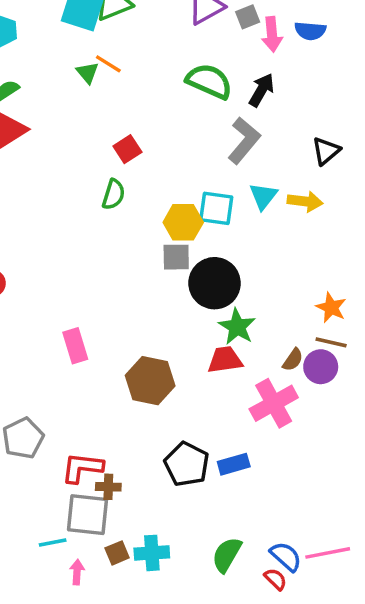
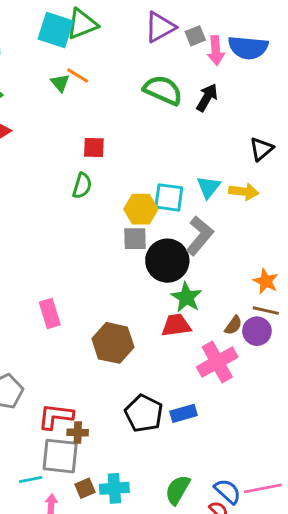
blue semicircle: (310, 31) -> (248, 48), size x1.5
gray L-shape: (244, 140) -> (200, 236), moved
red square: (127, 149) -> (94, 147), turned 35

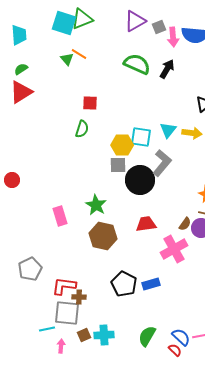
green star: (186, 297) -> (96, 205), moved

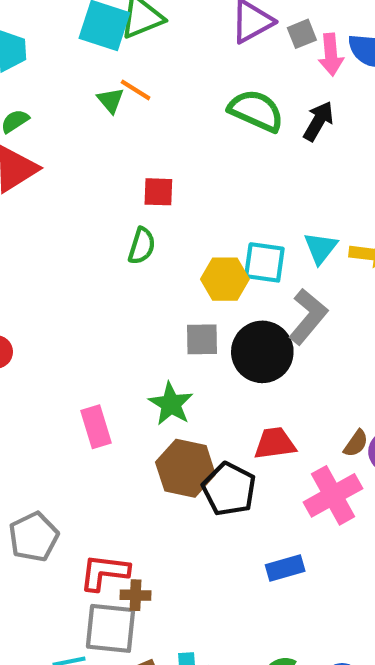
gray square: (118, 165) -> (202, 339), moved
black pentagon: (124, 284) -> (229, 489), moved

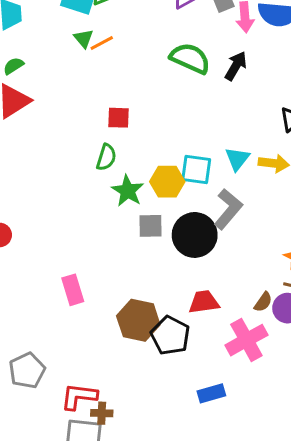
orange line: (136, 90) -> (102, 43), turned -60
green triangle: (111, 100) -> (83, 38), moved
green star: (171, 404) -> (128, 191), moved

